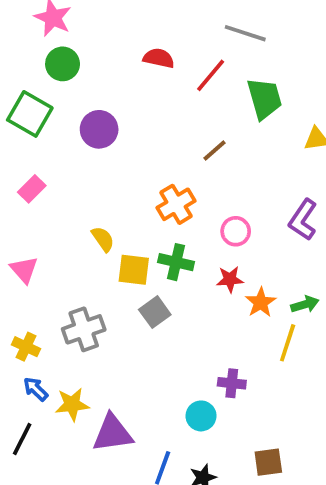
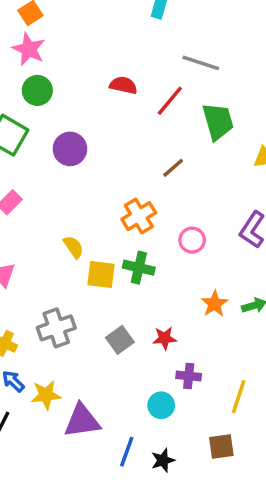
red star: (230, 279) -> (165, 338), moved
gray square: (155, 312) -> (120, 340), moved
yellow line: (288, 343) -> (239, 397), moved

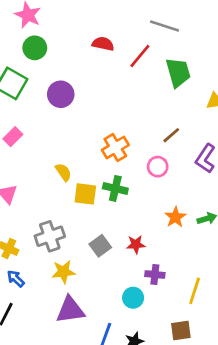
brown line: (173, 168) -> (171, 135), moved
yellow star: (46, 395) -> (63, 272), moved

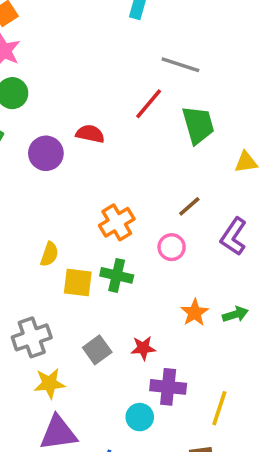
red semicircle: (103, 44) -> (90, 134), moved
yellow semicircle: (63, 172) -> (49, 254), turned 54
purple cross: (155, 275) -> (168, 387), size x1.4

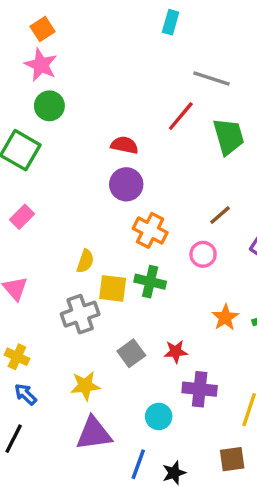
purple circle: (46, 153) -> (126, 184), moved
orange cross: (117, 222) -> (150, 230), turned -32
gray cross: (32, 337) -> (80, 314), moved
cyan circle: (140, 417) -> (159, 416), moved

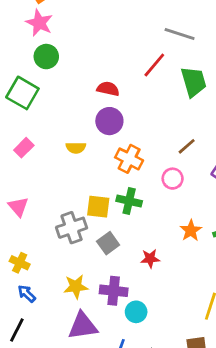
yellow semicircle: (85, 261) -> (76, 148), moved, turned 72
gray square: (131, 353) -> (108, 243), moved
purple cross: (200, 389) -> (114, 291), moved

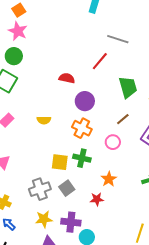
green circle: (46, 57) -> (14, 56), moved
green trapezoid: (194, 82) -> (128, 87), moved
purple circle: (109, 121) -> (85, 101), moved
gray cross: (72, 228) -> (40, 189), moved
orange star: (191, 230) -> (109, 179), moved

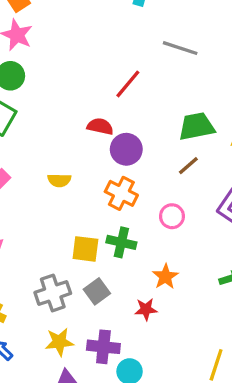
red line: (100, 61) -> (128, 84), moved
red semicircle: (67, 78) -> (100, 126), moved
green trapezoid: (128, 87) -> (196, 126), turned -85
brown line: (123, 119) -> (188, 166), moved

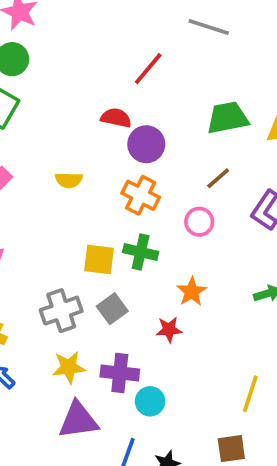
brown line: (188, 166) -> (218, 178), moved

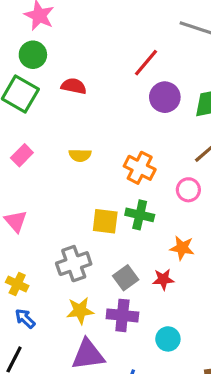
red semicircle: (116, 118) -> (74, 86), moved
purple circle: (146, 144) -> (165, 97), moved
orange star: (192, 292) -> (182, 248), turned -30
gray square: (112, 309) -> (126, 278), moved
cyan circle: (150, 401) -> (168, 339), moved

